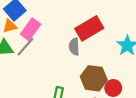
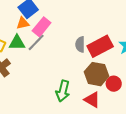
red rectangle: (89, 28) -> (100, 46), moved

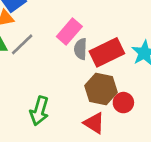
pink rectangle: (42, 27) -> (69, 32), moved
green arrow: (63, 91) -> (39, 111), moved

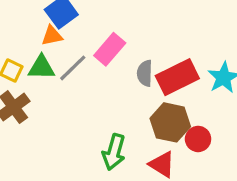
pink rectangle: (69, 32) -> (110, 49), moved
green arrow: (39, 111) -> (114, 152), moved

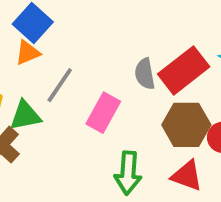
pink rectangle: (110, 49) -> (103, 113), moved
green triangle: (41, 67) -> (25, 116), moved

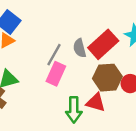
gray line: (60, 85) -> (54, 55), moved
red triangle: (187, 176) -> (96, 102), moved

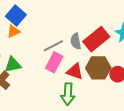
gray line: (54, 55) -> (53, 46), turned 30
red triangle: (96, 102) -> (75, 71), moved

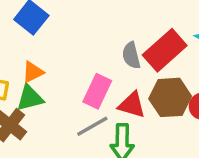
orange triangle: (13, 31) -> (33, 72), moved
gray line: (53, 46) -> (92, 126), moved

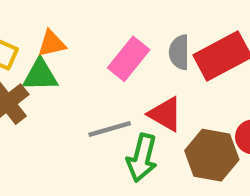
pink rectangle: (97, 91) -> (129, 59), moved
brown hexagon: (170, 97) -> (212, 155), moved

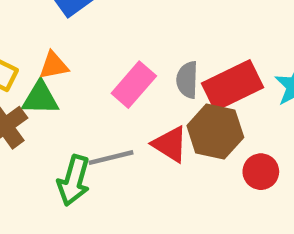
brown hexagon: (212, 155) -> (215, 132), moved
green arrow: (142, 158) -> (74, 180), moved

